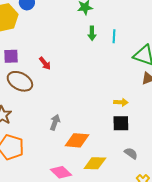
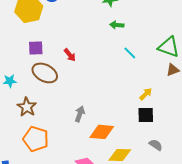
green arrow: (92, 33) -> (117, 25), turned 96
cyan line: (114, 36) -> (130, 53), moved, turned -48
yellow arrow: (121, 102) -> (146, 94), turned -48

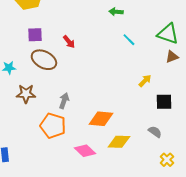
brown star: (27, 107) -> (26, 94), turned -30
gray arrow: (80, 114) -> (64, 101), moved
black square: (146, 115) -> (164, 102), moved
orange pentagon: (36, 139) -> (53, 126), moved

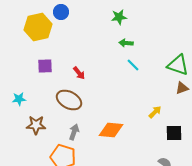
cyan line: (129, 40) -> (133, 65), moved
brown ellipse: (44, 60) -> (69, 100), moved
orange diamond: (101, 119) -> (111, 130), moved

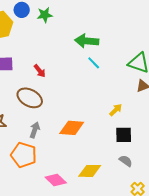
green star: (119, 17) -> (45, 15), moved
green arrow: (126, 43) -> (87, 41), size x1.6
black square: (174, 133) -> (124, 135), moved

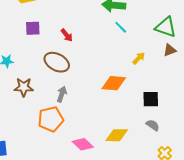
yellow arrow: (116, 110) -> (139, 58), moved
orange diamond: (72, 128) -> (114, 83), moved
orange pentagon: (24, 155) -> (51, 119), turned -30

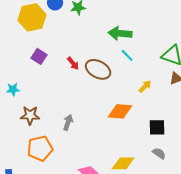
purple square: (33, 28) -> (39, 56), turned 35
brown ellipse: (57, 62) -> (98, 69), moved
orange pentagon: (51, 119) -> (40, 148), moved

